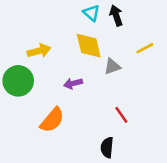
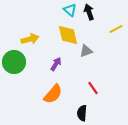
yellow line: (145, 48) -> (116, 29), moved
purple arrow: (73, 83) -> (56, 64), turned 136
orange semicircle: (52, 120) -> (53, 94), moved

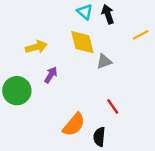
green circle: (14, 62) -> (17, 91), moved
purple arrow: (56, 64) -> (51, 75), moved
orange semicircle: (53, 94) -> (74, 125), moved

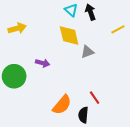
yellow arrow: (36, 47) -> (17, 28), moved
purple arrow: (51, 75) -> (43, 63), turned 72
red line: (113, 106) -> (95, 98), moved

